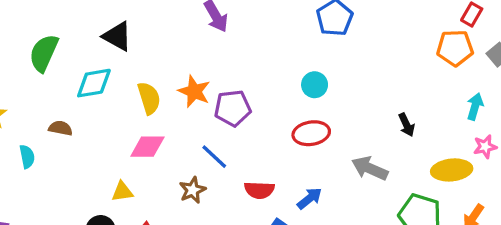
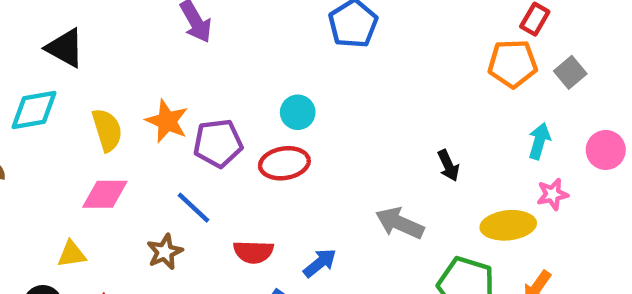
cyan circle: (315, 85) -> (298, 112), moved
red ellipse: (311, 133) -> (284, 163), moved

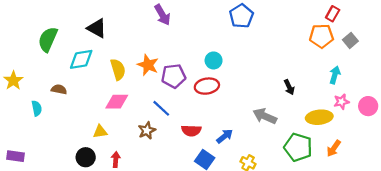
pink circle: (606, 150) -> (368, 106), moved

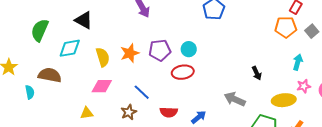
orange star: (148, 65) -> (130, 53), turned 30
purple pentagon: (174, 76) -> (160, 50), moved
brown semicircle: (59, 89) -> (50, 75), size x1.6

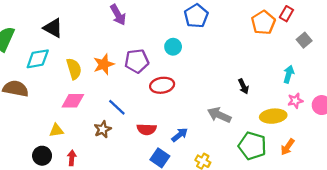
orange pentagon: (286, 27) -> (263, 23), moved, turned -30
cyan circle: (189, 49) -> (173, 47), moved

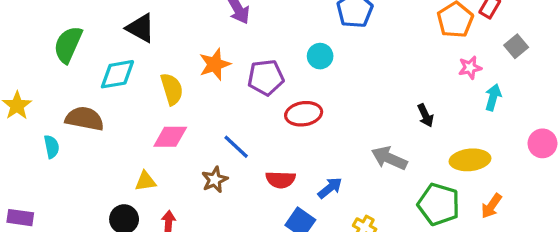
orange star: (104, 64) -> (215, 64), moved
pink star: (295, 101) -> (470, 68), moved

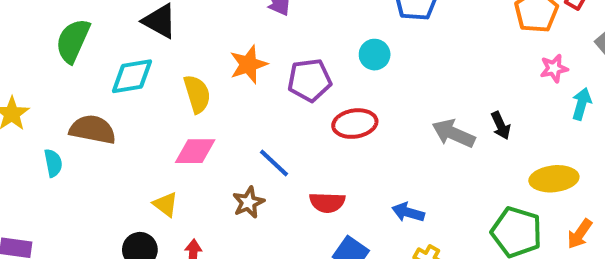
gray arrow: (389, 158) -> (453, 133), moved
yellow triangle: (145, 181) -> (166, 204), turned 45
blue arrow: (330, 188) -> (408, 212), moved, turned -125

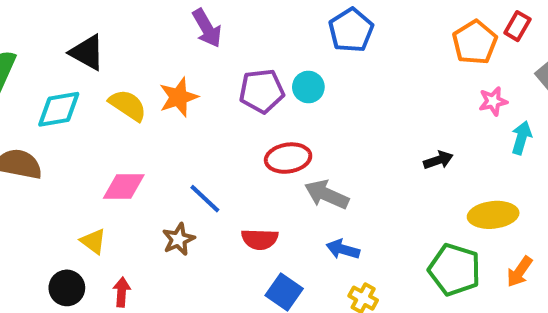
purple pentagon: (309, 80) -> (262, 91), moved
yellow semicircle: (197, 94) -> (128, 105), moved, turned -39
black arrow: (501, 126) -> (438, 160), turned -84
gray arrow: (453, 133) -> (327, 195), moved

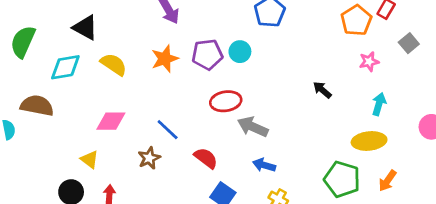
orange star: (178, 97) -> (165, 59), moved
cyan arrow: (522, 138) -> (379, 104), moved
black arrow: (438, 160) -> (322, 90), moved, turned -120
red semicircle: (260, 239) -> (206, 158), turned -145

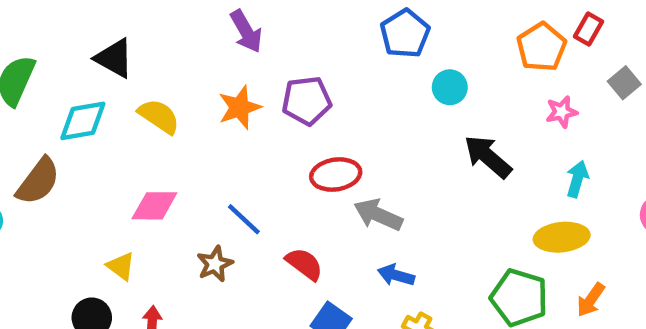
cyan circle: (240, 52) -> (450, 87), moved
black arrow: (322, 90) -> (488, 157), size x1.6
brown semicircle: (37, 106) -> (38, 181), turned 116

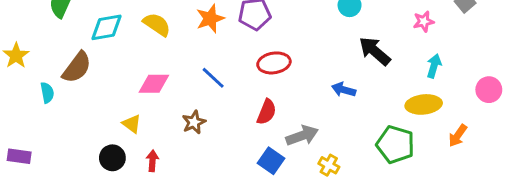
gray arrow: (378, 215) -> (302, 136), moved, turned 136
blue line: (244, 219) -> (213, 78), moved
red semicircle: (304, 264) -> (267, 112), moved, turned 75
blue arrow: (396, 275) -> (344, 90), moved
orange arrow: (591, 300) -> (458, 136), moved

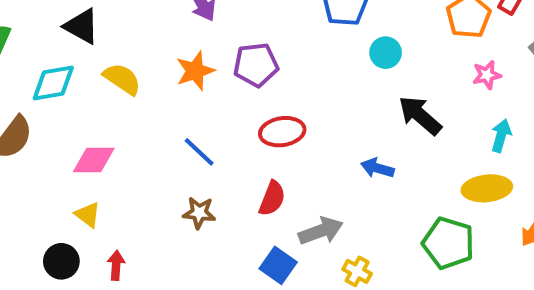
pink diamond: (154, 84) -> (94, 160), moved
brown star: (194, 122) -> (199, 213), moved, turned 30

